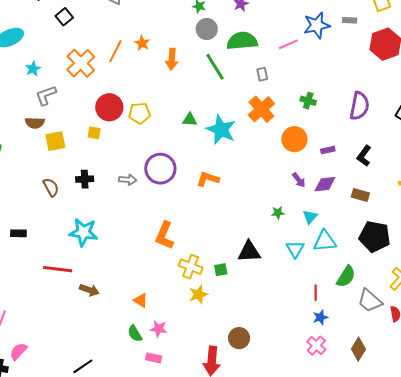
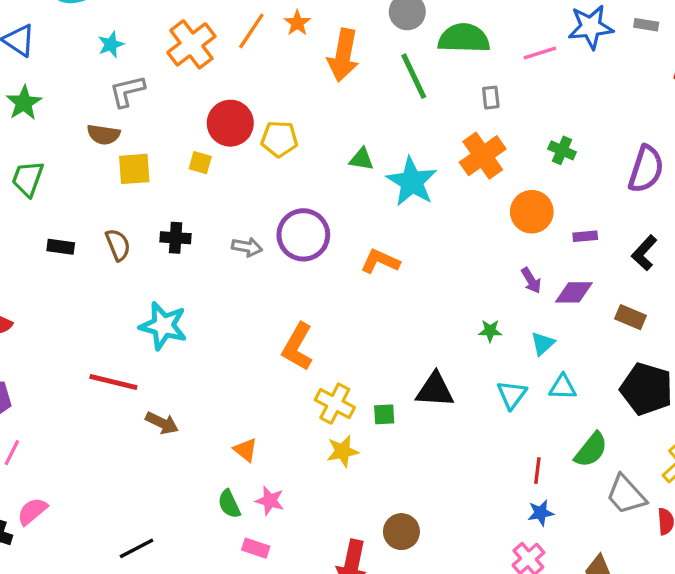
orange arrow: (172, 59) -> (343, 55), size x1.4
black rectangle: (18, 233) -> (61, 247), moved
cyan triangle: (325, 241) -> (563, 387), size x0.7

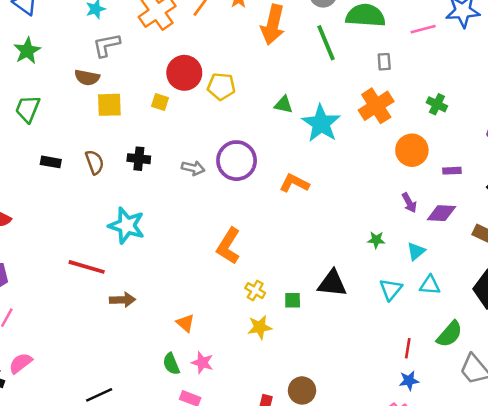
yellow cross: (335, 404) -> (255, 291), size x0.7
brown arrow: (162, 423) -> (123, 300), turned -30

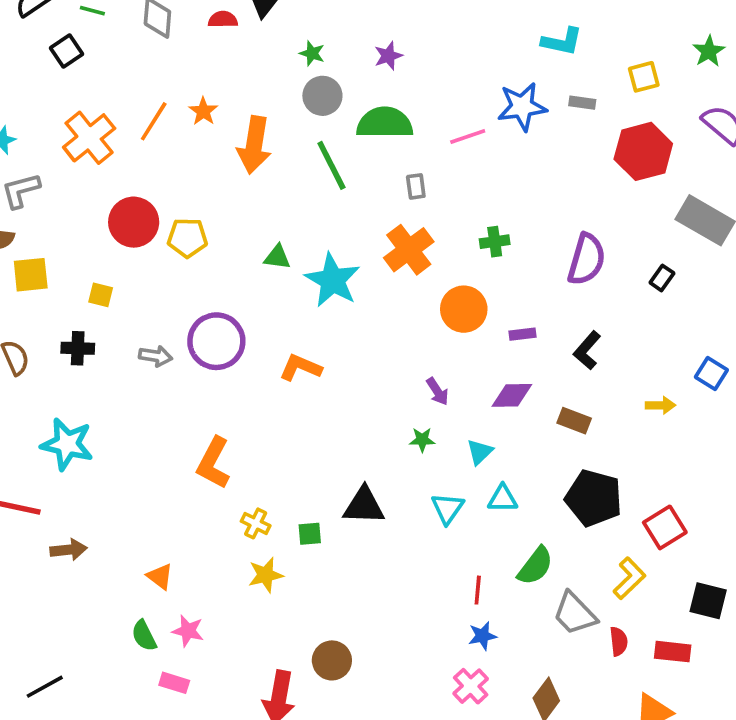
yellow square: (160, 102) -> (101, 295), moved
green cross: (437, 104) -> (495, 242), turned -30
purple arrow: (409, 203) -> (437, 391), moved

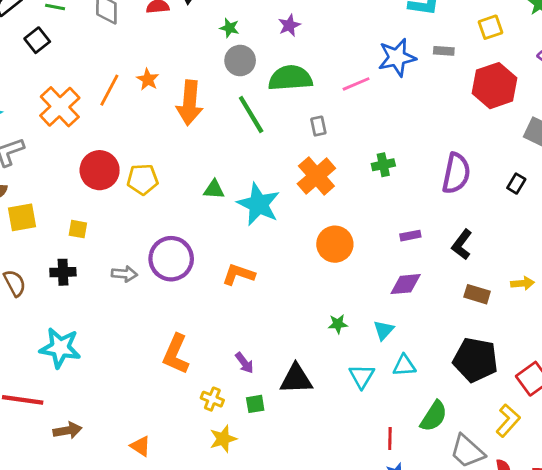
orange circle: (464, 309) -> (335, 244), moved
purple arrow: (437, 391) -> (244, 363), moved
brown rectangle: (574, 421) -> (477, 294), moved

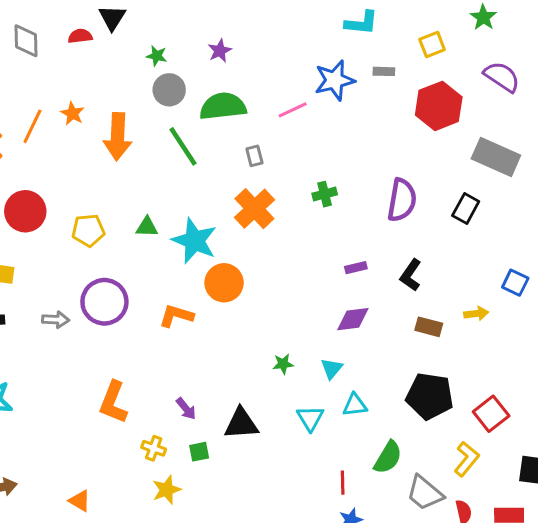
yellow pentagon: (143, 179) -> (88, 230), moved
black rectangle: (516, 184) -> (466, 209), size x1.4
orange circle: (335, 244) -> (224, 283), moved

